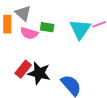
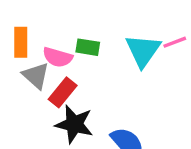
gray triangle: (23, 13) -> (36, 76), moved
red rectangle: (23, 69) -> (63, 92), moved

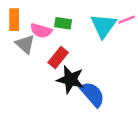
red rectangle: (63, 92) -> (58, 58), moved
black star: (74, 124) -> (70, 80), moved

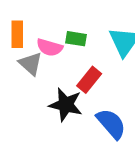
red rectangle: (58, 58) -> (89, 80), moved
black star: (70, 80) -> (66, 105), moved

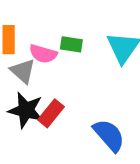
red rectangle: (89, 80) -> (51, 113), moved
black star: (66, 105) -> (26, 110), moved

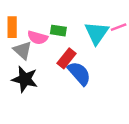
red rectangle: (51, 113) -> (67, 58), moved
blue semicircle: (109, 135) -> (79, 73), moved

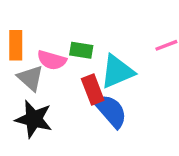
cyan triangle: (97, 33) -> (117, 72), moved, turned 32
red rectangle: (67, 58) -> (93, 90), turned -60

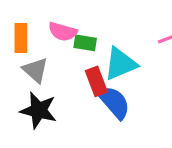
pink semicircle: (52, 60) -> (63, 32), moved

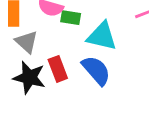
cyan triangle: (120, 64) -> (102, 36), turned 36
red rectangle: (96, 81) -> (58, 69), moved

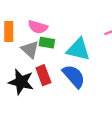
green rectangle: (71, 18) -> (47, 43), moved
gray triangle: (26, 42) -> (30, 49), moved

